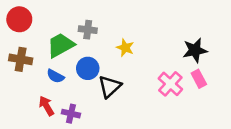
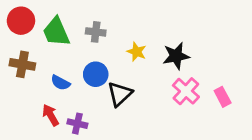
green trapezoid: (61, 45) -> (56, 32), moved, turned -84
black star: (195, 50) -> (176, 56), moved
pink rectangle: (199, 79) -> (223, 97), moved

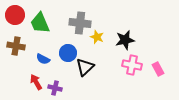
gray cross: (96, 32) -> (80, 23), moved, size x1.5
pink cross: (186, 91) -> (132, 65), turned -30

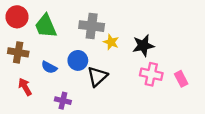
red arrow: (36, 82) -> (25, 87), moved

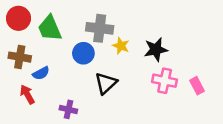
blue circle: (78, 60) -> (83, 53), moved
blue semicircle: (49, 67) -> (41, 73), moved, turned -56

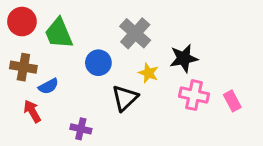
gray cross: (100, 28) -> (135, 33), moved, turned 35
yellow star: (121, 46) -> (148, 73), moved

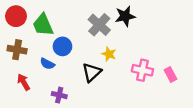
black star: (184, 58) -> (125, 16), moved
blue circle: (98, 63) -> (62, 46), moved
blue semicircle: (48, 86) -> (47, 64), moved, turned 56

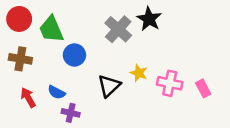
black star: (125, 16) -> (149, 19), turned -30
yellow star: (109, 54) -> (139, 73), moved
blue semicircle: (47, 64) -> (56, 92), moved

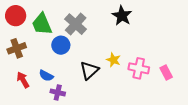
gray cross: (118, 29) -> (76, 24), moved
brown cross: (20, 59) -> (17, 48), turned -30

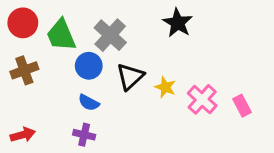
pink cross: (139, 68) -> (202, 99), turned 30
black triangle: (89, 70) -> (130, 76), moved
blue semicircle: (46, 76) -> (89, 103), moved
red arrow: (23, 80) -> (23, 135), moved, turned 105

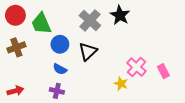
gray cross: (110, 35) -> (90, 20), moved
yellow star: (165, 87) -> (121, 84), moved

